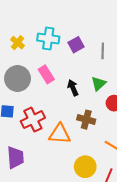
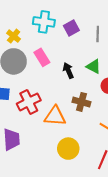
yellow cross: (18, 43) -> (14, 36), moved
green triangle: (99, 84) -> (94, 66), turned -49
yellow circle: (85, 167) -> (68, 149), moved

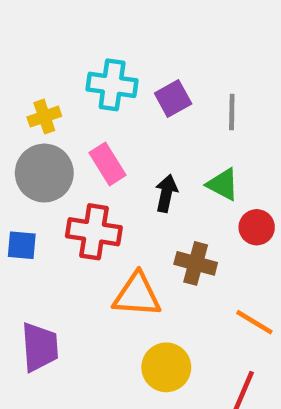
yellow cross: (14, 36) -> (44, 117), turned 32
black arrow: (68, 71) -> (166, 193), turned 35
red cross: (29, 102) -> (94, 232), moved, turned 35

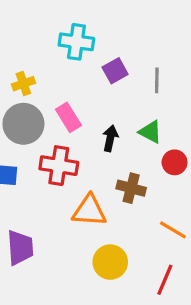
cyan cross: (112, 85) -> (76, 42), moved

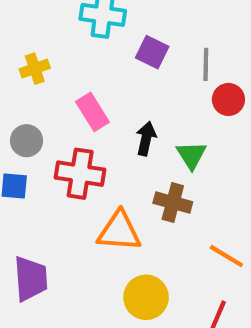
purple square: (115, 71) -> (152, 52), turned -35
gray circle: (23, 124) -> (27, 141), moved, size x0.6
green triangle: (150, 132) -> (191, 155), moved, turned 30
red circle: (175, 162) -> (228, 99), moved

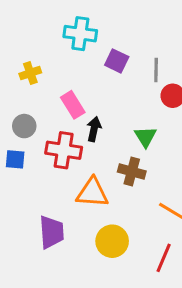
black arrow: (146, 139) -> (94, 129), moved
purple trapezoid: (31, 279) -> (52, 232), moved

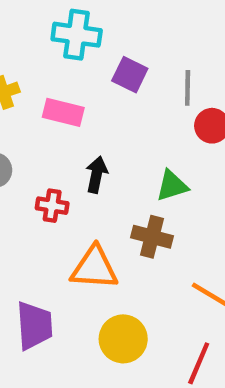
pink rectangle: (73, 105) -> (63, 112), moved, turned -44
green triangle: (145, 137) -> (172, 186), turned 45
red cross: (64, 150) -> (52, 206), size x0.6

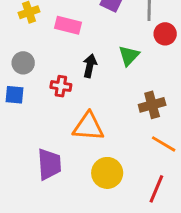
green triangle: (172, 186) -> (129, 56), moved, turned -30
brown cross: (152, 237) -> (152, 105), moved, turned -30

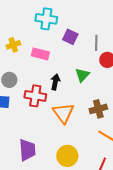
red cross: (61, 86) -> (35, 96), size x1.5
orange triangle: (88, 127) -> (63, 113), moved, turned 50

